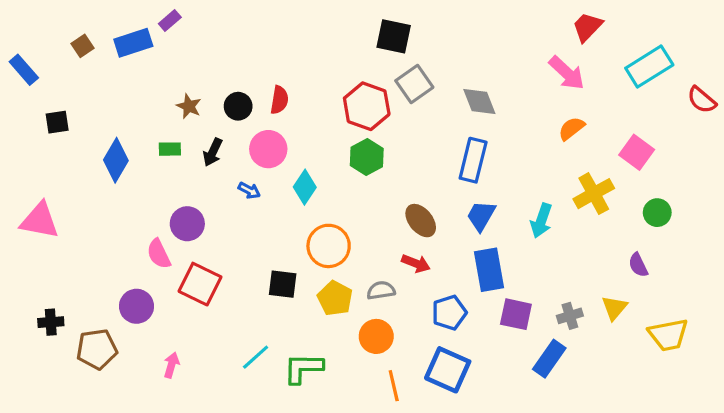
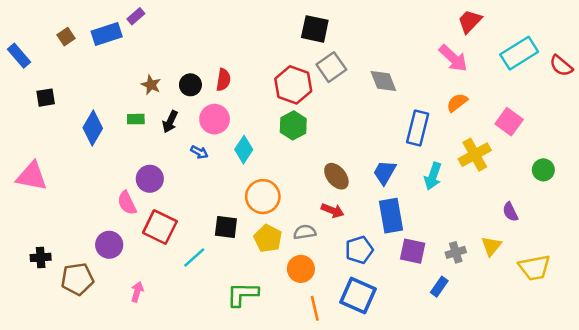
red semicircle: (702, 100) -> (561, 66), moved
blue rectangle: (473, 160) -> (418, 128), moved
green circle: (657, 213) -> (543, 170), moved
cyan line: (256, 357) -> (194, 257), moved
blue rectangle: (549, 359) -> (439, 287), size x0.7

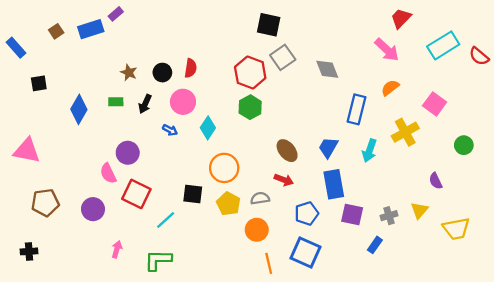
black cross: (41, 257) -> (29, 251), moved
brown pentagon: (77, 279) -> (45, 203), moved
green L-shape: (242, 294) -> (158, 260), moved

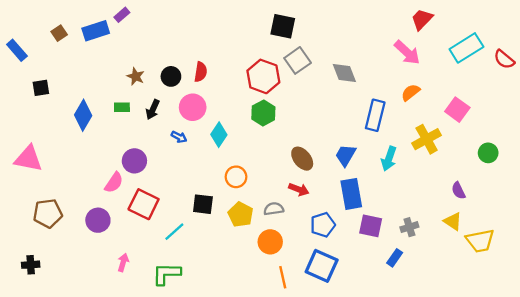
orange circle: (224, 168) -> (236, 177), size x0.7
pink semicircle: (108, 173) -> (114, 183), turned -120
yellow triangle: (419, 210) -> (453, 221), moved, turned -36

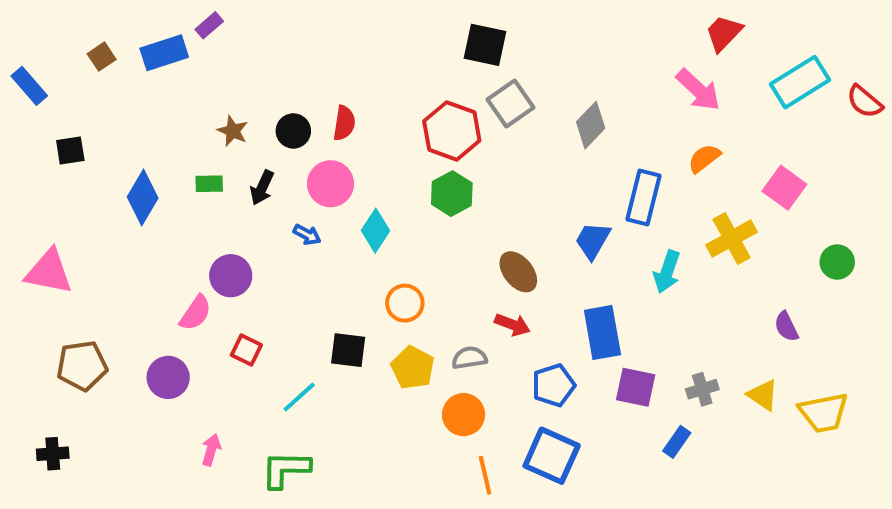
gray diamond: (344, 73) -> (591, 125), turned 65
blue trapezoid: (346, 155) -> (593, 240), moved
red square: (144, 204) -> (246, 350), size x0.6
yellow triangle: (453, 221) -> (763, 395), moved

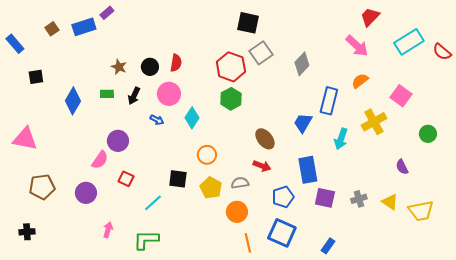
blue rectangle: (677, 442) -> (328, 246), moved

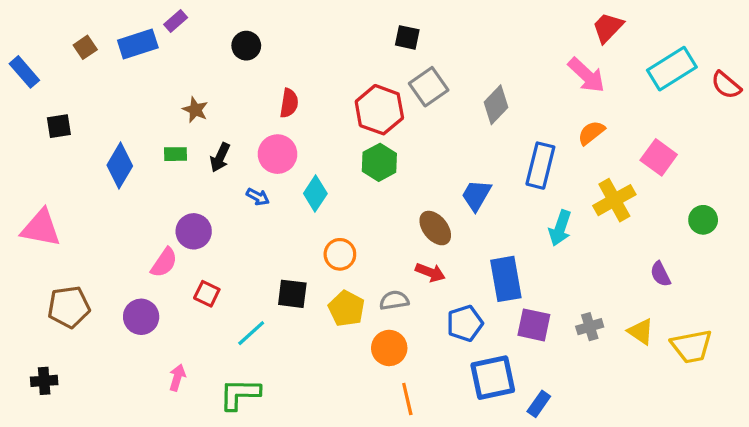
black square: (248, 23) -> (407, 37), size x0.7
black circle: (150, 67) -> (246, 46), moved
blue trapezoid: (303, 123) -> (476, 195), moved
blue square: (282, 233) -> (493, 378), moved, turned -36

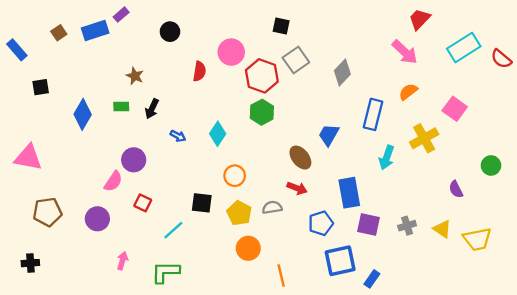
pink circle: (277, 154) -> (231, 52), moved
green circle: (703, 220) -> (491, 165), moved
orange circle: (389, 348) -> (248, 248), moved

